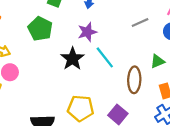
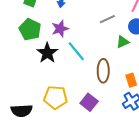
green pentagon: (40, 29) -> (30, 29), moved
green triangle: (157, 61) -> (123, 42), moved

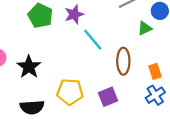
black star: (47, 53) -> (29, 67), moved
purple square: (89, 102) -> (108, 97), turned 30

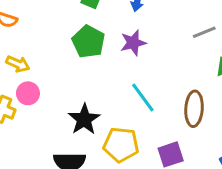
cyan line: (93, 40) -> (143, 97), moved
black star: (29, 67) -> (84, 119), moved

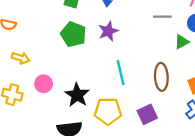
gray line: (204, 32) -> (162, 17), turned 30
pink circle: (28, 93) -> (44, 84), moved
cyan line: (143, 97) -> (121, 73), turned 30

